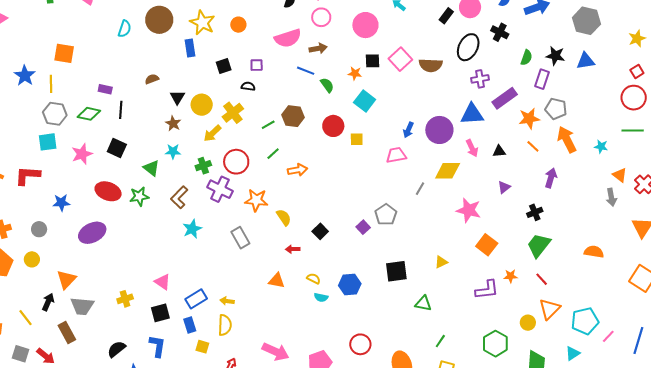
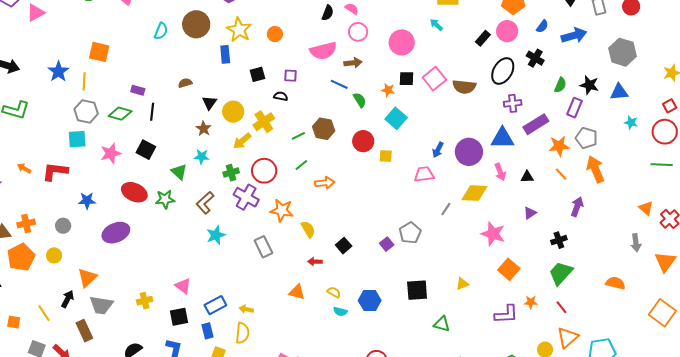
cyan star: (601, 146) -> (631, 123), moved
gray arrow: (611, 197) -> (636, 243), moved

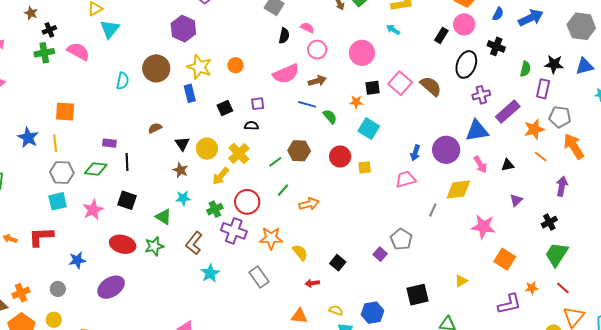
brown semicircle: (464, 87) -> (431, 86), turned -135

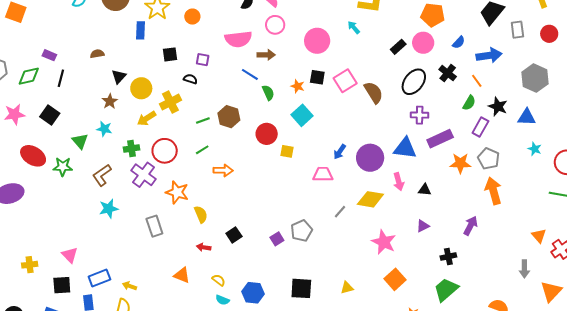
orange line: (541, 157) -> (477, 81), moved
green diamond: (96, 169) -> (29, 76), turned -35

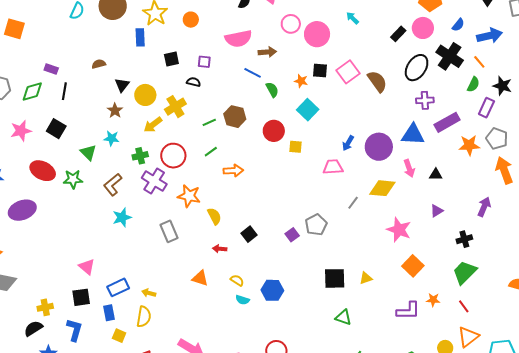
pink circle: (275, 25) -> (291, 24), moved
black cross: (448, 73) -> (450, 56), size x1.5
yellow cross: (30, 265) -> (45, 307), moved
black square: (301, 288) -> (335, 278), moved

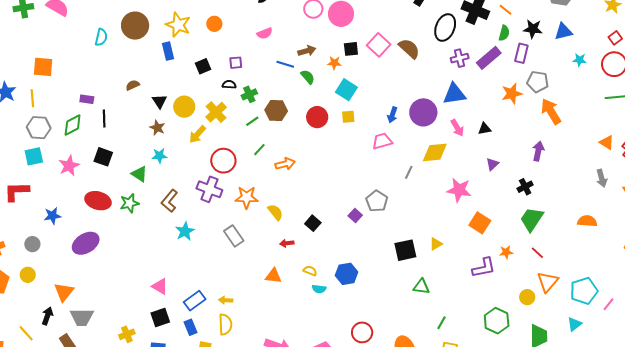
pink semicircle: (238, 39) -> (265, 33), size x0.6
brown arrow: (267, 52) -> (307, 51), moved
purple rectangle: (447, 122) -> (489, 58), moved
yellow square: (296, 147) -> (348, 117), moved
green cross: (140, 156) -> (249, 94), moved

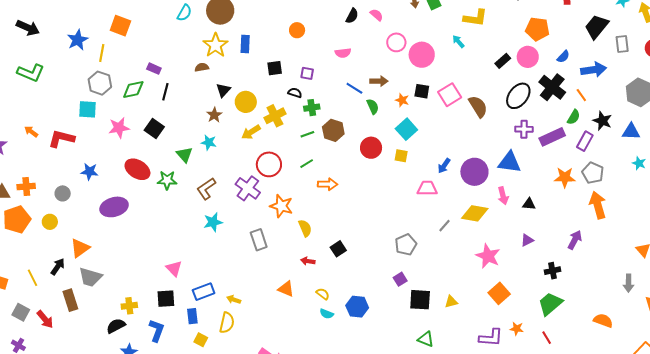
yellow star: (178, 25) -> (216, 45), moved
purple square: (355, 216) -> (400, 279), moved

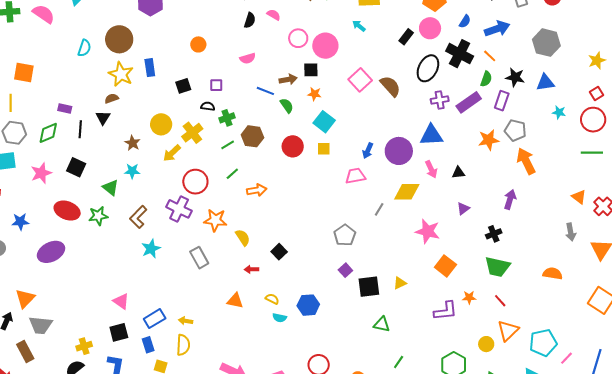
black triangle: (223, 90) -> (103, 118), moved
black square: (422, 91) -> (311, 70), moved
green trapezoid: (550, 304) -> (497, 267), turned -116

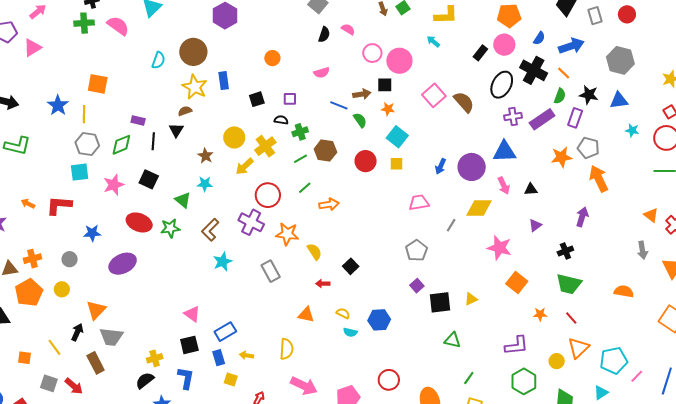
pink trapezoid: (355, 176) -> (419, 203), moved
purple L-shape: (445, 311) -> (516, 346), moved
yellow arrow: (186, 321) -> (247, 355), moved
yellow semicircle: (183, 345) -> (286, 349), moved

